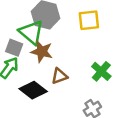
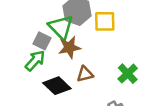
yellow square: (89, 20) -> (105, 21), moved
brown star: (42, 51) -> (69, 48), turned -30

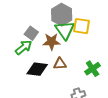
green triangle: (61, 27) -> (65, 30), moved
black diamond: (57, 86) -> (37, 69), turned -45

